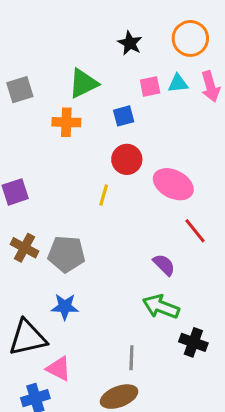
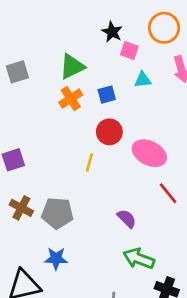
cyan triangle: (178, 83) -> (143, 80), moved
pink square: (150, 87) -> (129, 51), moved, turned 30
orange cross: (66, 122) -> (71, 99), moved, turned -35
purple semicircle: (164, 265) -> (127, 219), moved

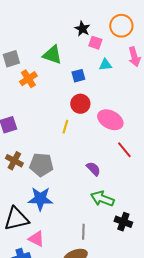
green triangle: (72, 67) -> (52, 55), turned 45
orange cross: (71, 99) -> (28, 79), moved
blue star: (56, 259) -> (40, 199), size x1.4

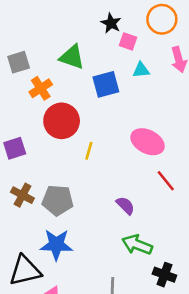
blue square: (78, 76) -> (106, 84), size x1.5
red circle: (80, 104) -> (62, 121), moved, size x1.4

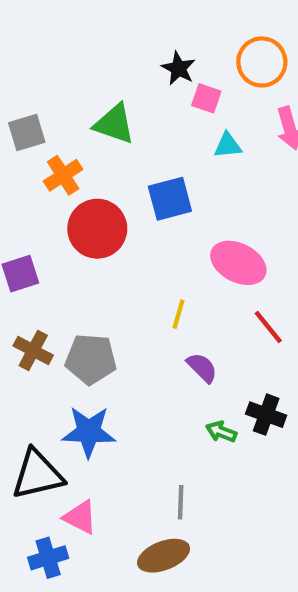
blue square: (106, 84) -> (170, 199), moved
yellow line: (89, 151) -> (178, 314), moved
green arrow: (137, 245) -> (221, 432), size x0.6
black cross: (164, 275) -> (266, 415), moved

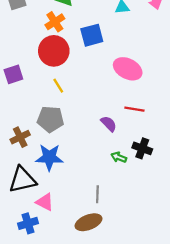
orange cross: (63, 175) -> (55, 22), moved
yellow line: (178, 314) -> (58, 86), moved, turned -48
red line: (268, 327) -> (134, 109), moved, turned -42
brown cross: (33, 350) -> (20, 137), moved, turned 36

